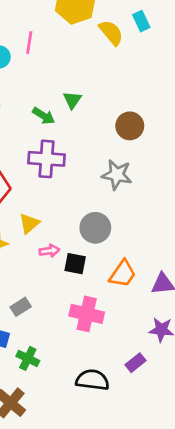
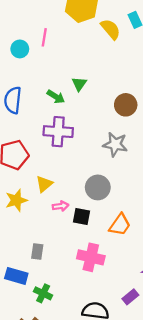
gray rectangle: (21, 307) -> (37, 251), turned -49

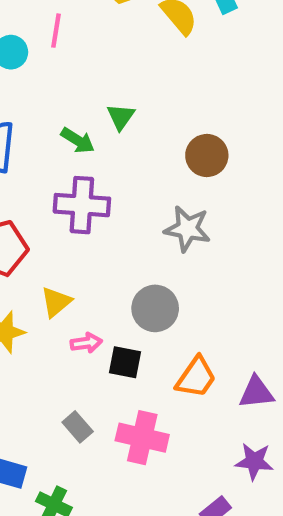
gray rectangle: (37, 251) -> (78, 427), moved, turned -49

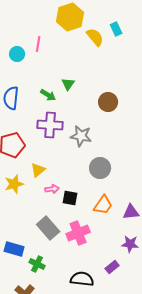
gray star: (187, 229) -> (81, 136), moved
gray circle: (155, 308) -> (100, 168), moved
gray rectangle: (78, 427) -> (48, 228), size x1.6
pink cross: (142, 438) -> (78, 233), turned -35

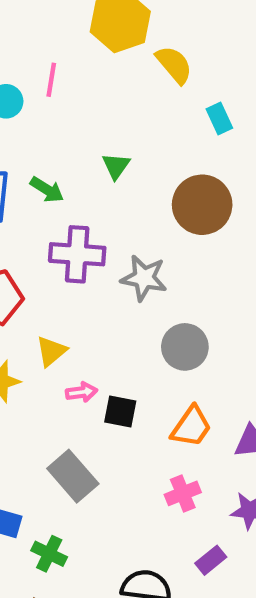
cyan rectangle: (116, 29) -> (219, 119), moved
green arrow: (48, 95) -> (47, 190), moved
brown circle: (108, 102) -> (202, 205), size x1.4
pink cross: (78, 233) -> (183, 493), moved, size x0.7

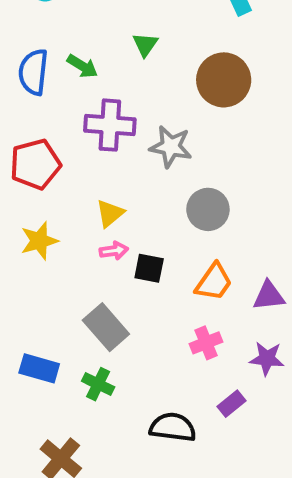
yellow triangle: (51, 351) -> (110, 213), moved
green cross: (49, 554) -> (98, 384), moved

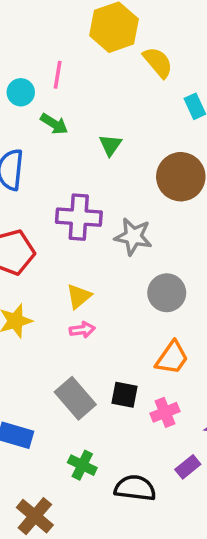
green arrow: (82, 66) -> (54, 124), moved
black square: (149, 268) -> (125, 395), moved
green cross: (98, 384) -> (82, 465), moved

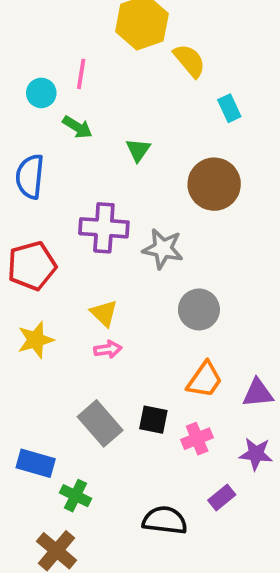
yellow triangle: (79, 296) -> (104, 313), turned -36
green cross: (82, 465) -> (75, 496), moved

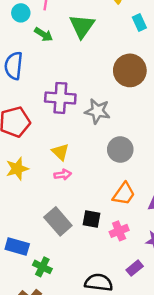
green triangle: (138, 150) -> (82, 26), moved, size x1.6

